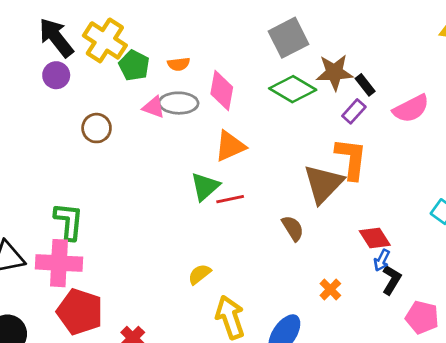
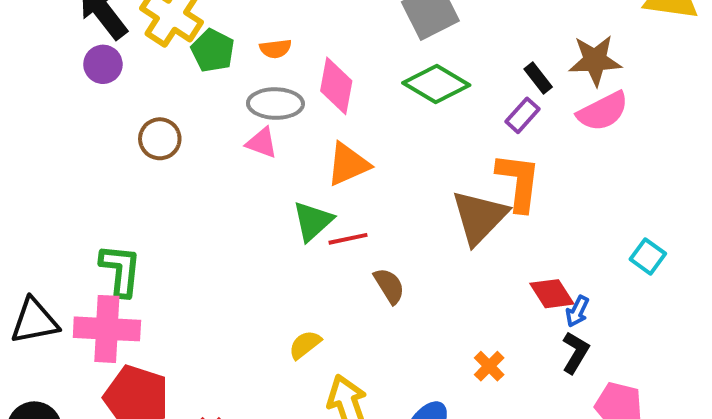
brown star: (334, 72) -> (595, 60), moved
pink triangle: (154, 107) -> (262, 143), moved
brown semicircle: (293, 228) -> (389, 286), moved
blue arrow: (382, 260) -> (577, 311), moved

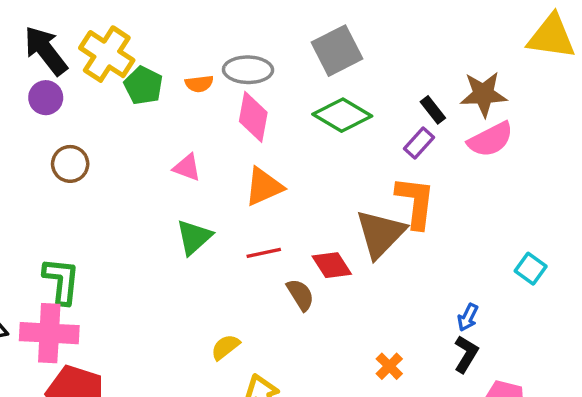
gray ellipse: (275, 104) -> (248, 70), moved
brown circle: (160, 139) -> (70, 164), moved
green triangle: (313, 221) -> (194, 237), moved
red diamond: (552, 294) -> (332, 265), moved

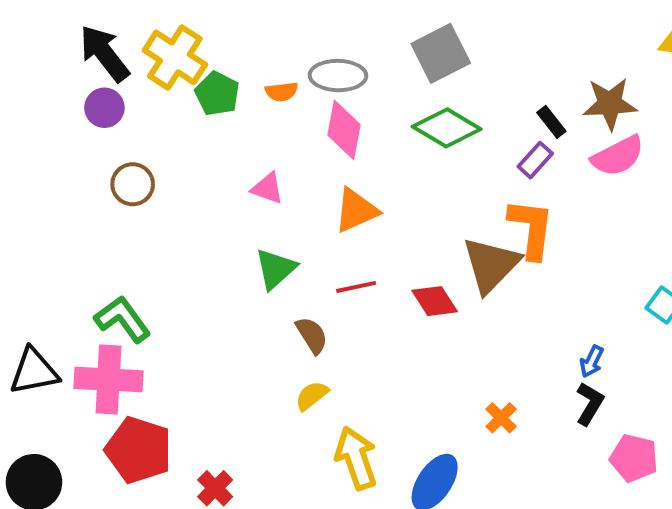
green L-shape: (61, 281) -> (123, 319), turned -42
brown semicircle: (300, 295) -> (312, 335), moved

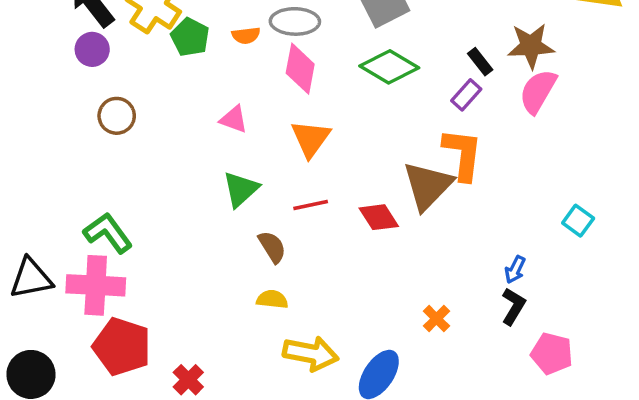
pink semicircle: (618, 156) -> (538, 91), turned 147
orange triangle: (356, 210) -> (311, 139), turned -30
yellow semicircle: (312, 396) -> (272, 299), turned 44
yellow arrow: (356, 458) -> (311, 354), turned 120

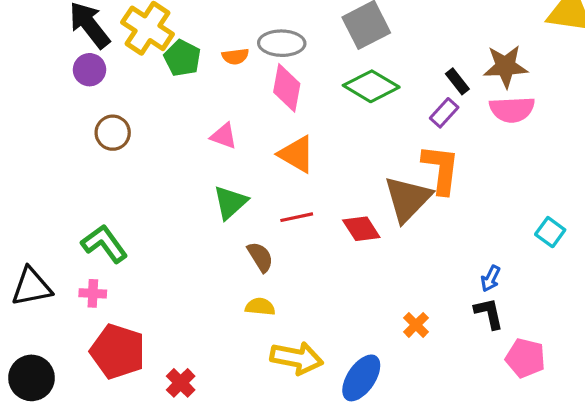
pink semicircle: (538, 91) -> (512, 109), turned -123
orange triangle: (311, 139) -> (297, 154), turned -36
pink cross: (96, 285) -> (93, 293), size x0.5
black L-shape: (513, 306) -> (489, 313), turned -44

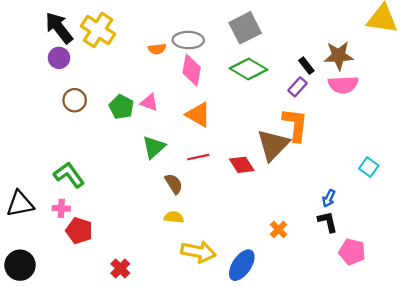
green pentagon: (182, 58) -> (121, 107), moved
red pentagon: (118, 351) -> (79, 231), moved, size x0.7

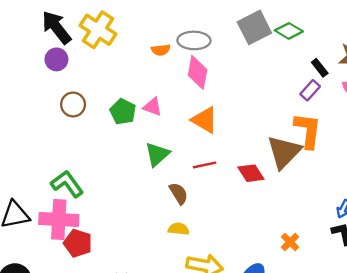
green diamond: (248, 69) -> (289, 31), moved, size x0.7
pink cross: (61, 208) -> (59, 219), size x2.0

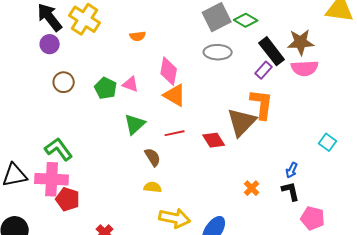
gray ellipse: (194, 40) -> (218, 52), moved
black rectangle: (320, 68) -> (272, 51), size x1.8
pink diamond: (198, 72) -> (169, 71), moved
orange cross: (290, 242) -> (252, 188), moved

